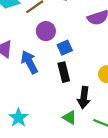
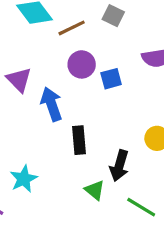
blue square: (65, 48) -> (111, 79), moved
black rectangle: (64, 72) -> (79, 140), moved

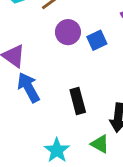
blue arrow: (51, 104) -> (29, 87), moved
cyan star: (24, 179) -> (57, 150), moved

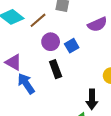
black rectangle: (78, 101) -> (56, 69), moved

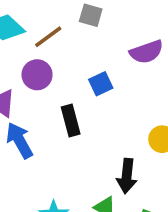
purple circle: (51, 42) -> (37, 75), moved

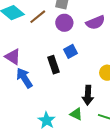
purple circle: (37, 75) -> (64, 23), moved
blue square: (101, 84) -> (71, 51), moved

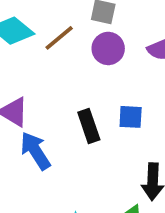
blue square: (71, 51) -> (131, 117), moved, turned 32

